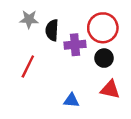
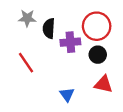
red line: (28, 67) -> (26, 63), turned -60
blue triangle: (71, 100) -> (67, 94), turned 49

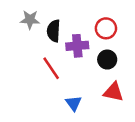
red circle: (97, 26) -> (106, 28), size x0.7
red line: (26, 63) -> (51, 68), moved

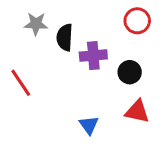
red circle: (106, 28) -> (137, 21), moved
red line: (51, 68) -> (21, 83), moved

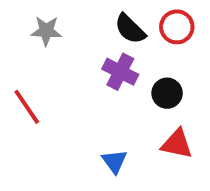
black semicircle: (65, 37) -> (130, 29), moved, turned -48
purple cross: (93, 56) -> (120, 72), turned 32

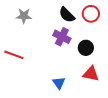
red line: (27, 107) -> (14, 55), turned -36

